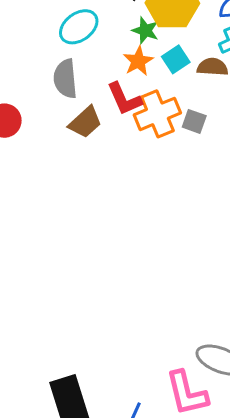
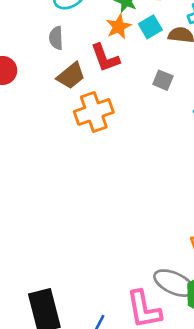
gray semicircle: (65, 79) -> (56, 38), size x0.7
orange cross: (157, 114) -> (94, 112), moved

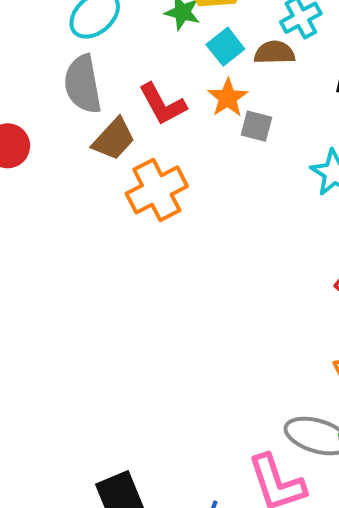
orange star: (119, 27) -> (228, 98), moved
gray semicircle: (56, 38) -> (83, 84), size x1.6

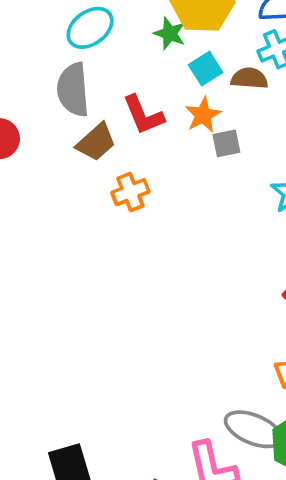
gray square: (256, 126) -> (226, 143), turned -32
orange cross: (157, 190) -> (130, 192), size x0.7

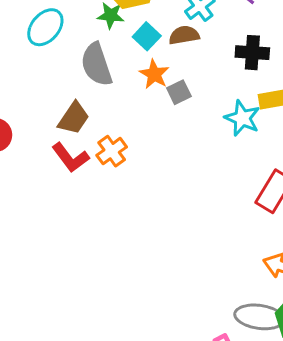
gray semicircle: (73, 90) -> (96, 64), moved
red L-shape: (143, 115) -> (70, 158), moved

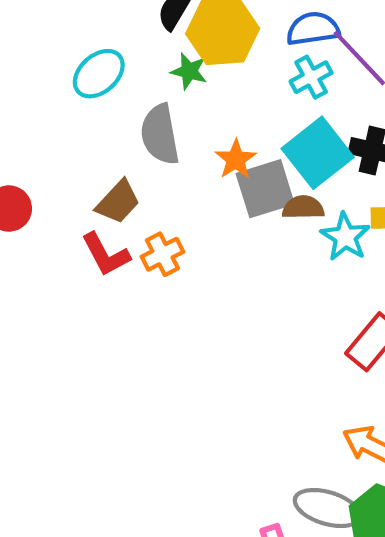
brown semicircle: (184, 35) -> (303, 207), moved
cyan square: (147, 36) -> (318, 153), moved, size x1.8
gray square: (179, 92) -> (265, 189), size x1.8

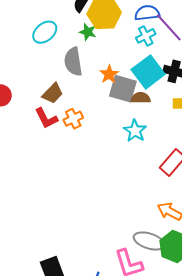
gray square: (265, 189) -> (123, 89), turned 32
cyan star: (345, 237) -> (135, 131), moved

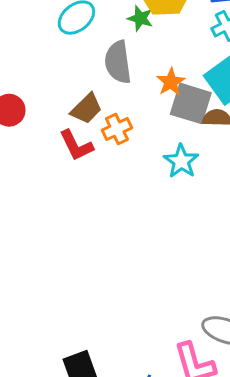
orange cross: (73, 119) -> (117, 129), moved
cyan star: (135, 131) -> (181, 161), moved

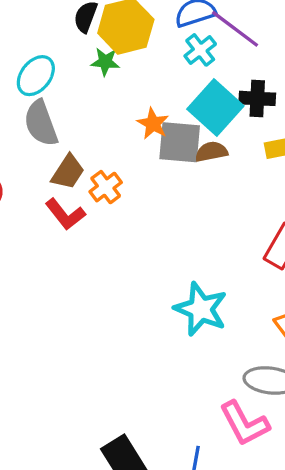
gray semicircle: (118, 62) -> (41, 123), moved
cyan star: (181, 161) -> (201, 309), moved, size x1.4

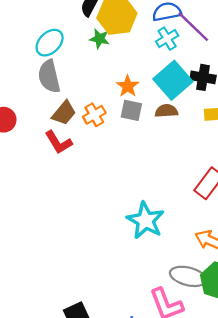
gray square: (180, 142) -> (131, 110), moved, size x0.7
orange cross: (106, 187) -> (94, 115), moved

